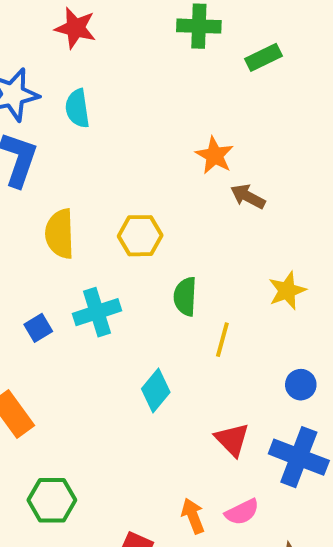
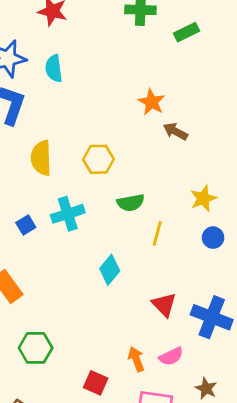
green semicircle: (185, 296) -> (131, 203), turned -104
blue circle: (301, 385) -> (213, 238), moved

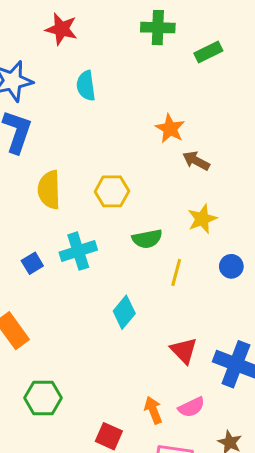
cyan semicircle: (54, 68) -> (86, 86), moved
yellow star: (203, 198) -> (202, 219), moved
blue circle: (213, 238) -> (231, 266), moved

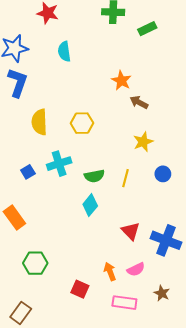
green semicircle: (147, 239) -> (94, 176), moved

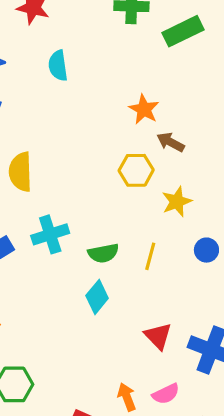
green rectangle: (147, 29) -> (183, 31), size x1.4
yellow hexagon: (82, 123) -> (136, 170), moved

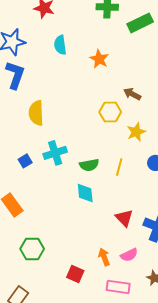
orange star: (144, 109) -> (99, 59), moved
cyan diamond: (97, 297) -> (85, 193), turned -45

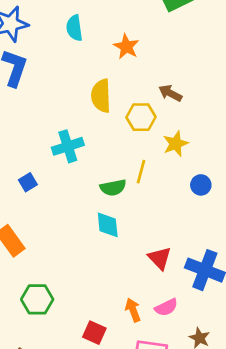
yellow semicircle: (36, 113) -> (101, 96), moved
cyan cross: (55, 153) -> (68, 146), moved
yellow line: (119, 167) -> (141, 172), moved

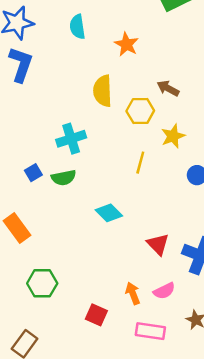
green semicircle: (113, 188) -> (64, 178), moved
cyan diamond: (108, 225) -> (109, 213), turned -40

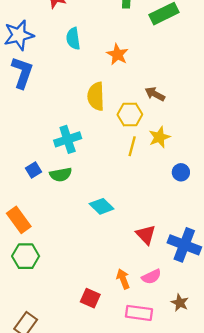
yellow line: (140, 163) -> (132, 146), moved
green hexagon: (42, 283) -> (26, 256), moved

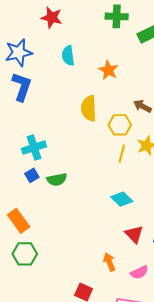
cyan cross: (68, 139) -> (34, 148), moved
cyan diamond: (102, 206) -> (122, 199), moved
orange arrow: (123, 279) -> (109, 262), moved

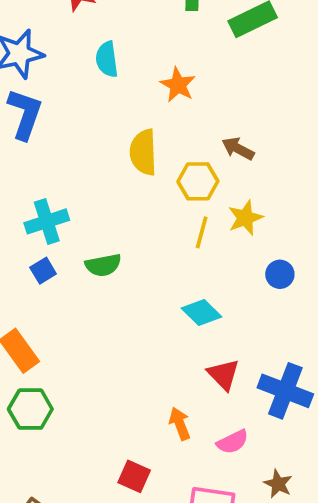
green semicircle: (57, 180) -> (103, 265), moved

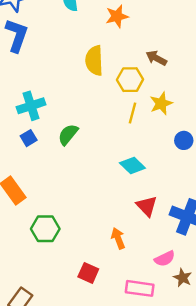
orange star: (178, 85) -> (117, 16), turned 30
green semicircle: (103, 265) -> (68, 134), turned 140
green hexagon: (30, 409) -> (45, 229), moved
pink semicircle: (233, 442) -> (165, 259), moved

